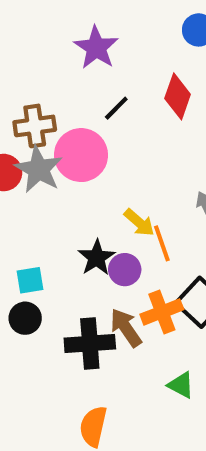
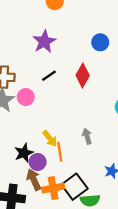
pink circle: (81, 155) -> (26, 97), size x0.6
brown arrow: (126, 328) -> (34, 180), moved

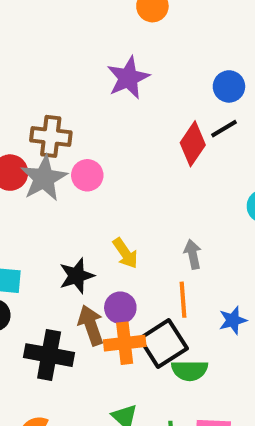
black line: (49, 76) -> (224, 129), moved
orange line: (60, 152) -> (183, 300), moved
purple circle: (38, 162) -> (120, 308), moved

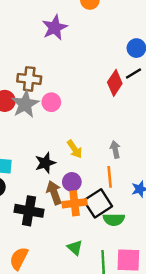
purple star: (128, 78) -> (55, 28), moved

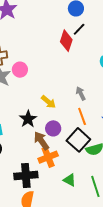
orange cross: (75, 203) -> (48, 157), moved
black cross: (29, 211) -> (26, 176), moved

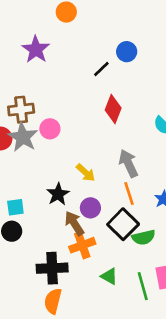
black line: (79, 29) -> (101, 69), moved
red diamond: (66, 41) -> (113, 109), moved
gray arrow: (81, 93) -> (128, 163), size x1.5

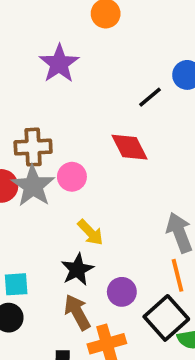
red diamond: (113, 109) -> (130, 147), moved, turned -52
yellow arrow: (86, 173) -> (90, 232), moved
brown arrow: (74, 223) -> (77, 312), moved

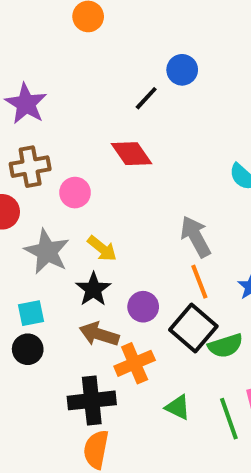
purple star: (59, 64) -> (26, 104), moved
gray star: (33, 186) -> (47, 252), moved
brown arrow: (77, 312) -> (99, 334), turned -36

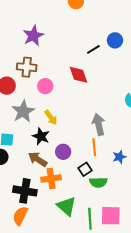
black star: (93, 289) -> (41, 136), turned -30
black square: (193, 328) -> (85, 169), size x0.6
green triangle: (178, 407) -> (66, 206), size x1.5

